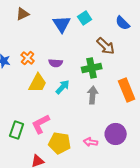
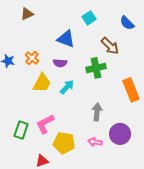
blue triangle: (62, 24) -> (66, 39), moved, turned -36
gray arrow: (93, 95) -> (97, 112), moved

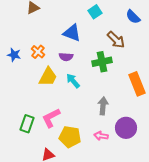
cyan arrow: (67, 87) -> (73, 81), turned -84

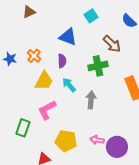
purple semicircle: (66, 57) -> (62, 61), turned -96
gray arrow: (103, 106) -> (91, 100), moved
pink L-shape: (51, 118) -> (47, 110), moved
purple circle: (126, 128) -> (117, 147), moved

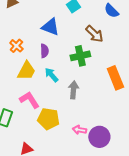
pink L-shape: (47, 110) -> (29, 100), turned 85
yellow pentagon: (66, 141) -> (48, 119), moved

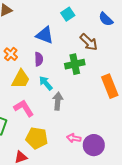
gray arrow: (73, 90) -> (58, 101), moved
yellow pentagon: (48, 119) -> (37, 138), moved

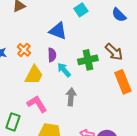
brown arrow: (89, 42) -> (114, 52), moved
cyan arrow: (46, 83) -> (64, 70), moved

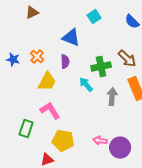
cyan arrow: (64, 70) -> (86, 84), moved
gray arrow: (71, 97) -> (112, 96), moved

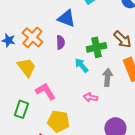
orange cross: (37, 56) -> (32, 37), size x1.5
yellow trapezoid: (47, 82) -> (26, 67), moved, turned -65
pink arrow: (100, 140) -> (90, 97), moved

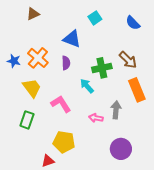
gray arrow: (107, 77) -> (116, 110), moved
pink L-shape: (45, 91) -> (61, 104), moved
green rectangle: (21, 109) -> (27, 120), moved

